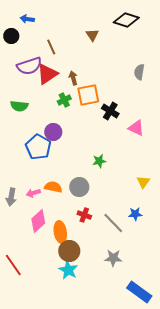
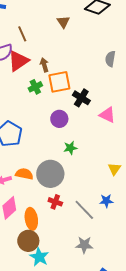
purple circle: (53, 132) -> (59, 119), moved
gray circle: (79, 187) -> (50, 174), size x1.4
brown circle: (69, 251) -> (28, 241), moved

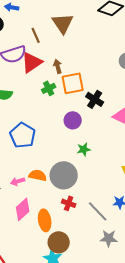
brown triangle: (63, 22) -> (63, 23), moved, size x1.6
brown circle: (28, 241) -> (59, 242), moved
gray star: (84, 245) -> (109, 238), moved

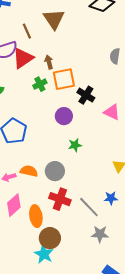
gray circle: (64, 175) -> (55, 171), size x0.7
red cross: (69, 203) -> (60, 199), size x1.5

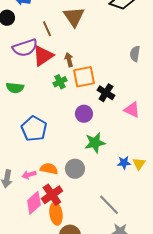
green star: (75, 145) -> (95, 143), size x1.5
blue star: (111, 198) -> (124, 163), moved
red cross: (60, 199) -> (52, 195), moved, turned 35

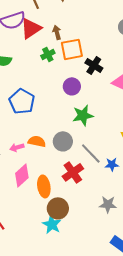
blue star: (124, 163) -> (112, 164), moved
red cross: (52, 195) -> (73, 172), moved
gray line: (109, 205) -> (91, 153), moved

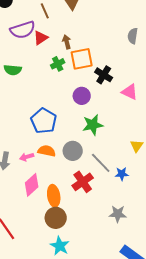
red triangle: (31, 28) -> (41, 38), size x0.7
blue pentagon: (22, 101) -> (44, 121), moved
brown circle: (58, 208) -> (56, 218), moved
cyan star: (52, 224) -> (60, 246), moved

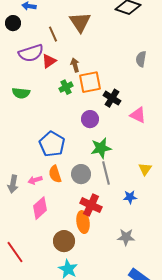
orange semicircle: (47, 151) -> (55, 174), turned -120
gray line: (101, 163) -> (106, 173), moved, turned 30
red cross: (83, 182) -> (91, 205), turned -30
orange ellipse: (54, 196) -> (83, 222), moved

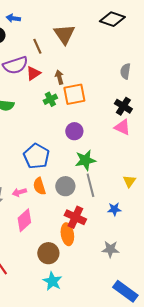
black cross: (112, 98) -> (123, 106), moved

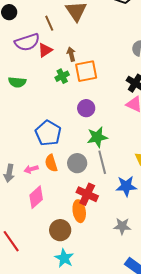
blue star: (114, 209) -> (126, 186), size x1.5

